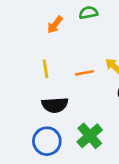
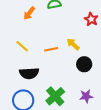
yellow line: (46, 69) -> (22, 46), turned -40

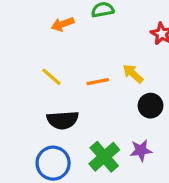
orange arrow: (29, 13) -> (63, 24), turned 32
purple star: (86, 96) -> (141, 150), moved

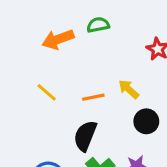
orange arrow: (63, 24) -> (58, 39), size x1.4
black semicircle: (63, 120) -> (85, 136), moved, turned 116

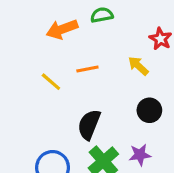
yellow arrow: (129, 89) -> (138, 66), moved
orange line: (93, 97) -> (87, 69), moved

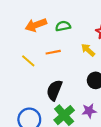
green semicircle: (102, 15) -> (63, 26), moved

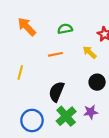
orange arrow: (36, 25) -> (27, 27), moved, turned 66
yellow line: (28, 61) -> (20, 72), moved, turned 64

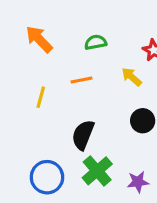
yellow line: (20, 72) -> (41, 97), moved
purple star: (91, 112) -> (138, 182), moved

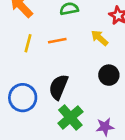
yellow line: (41, 97) -> (28, 43), moved
blue circle: (47, 177) -> (23, 98), moved

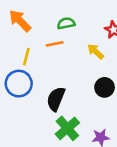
orange line: (57, 41) -> (55, 44), moved
blue circle: (23, 98) -> (19, 84), moved

